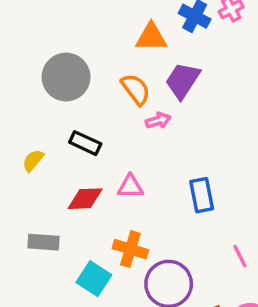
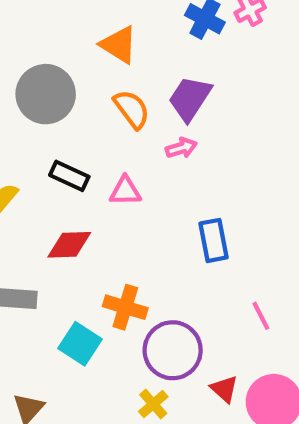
orange triangle: (151, 37) -> (119, 45), moved, turned 32
pink arrow: (158, 120) -> (181, 148), moved
pink triangle: (130, 187) -> (125, 191), moved

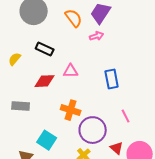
pink triangle: (125, 191) -> (71, 71), moved
pink line: (261, 316) -> (126, 116), moved
cyan square: (80, 344) -> (47, 140), moved

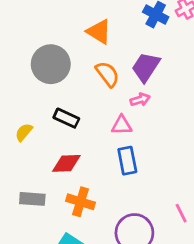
pink triangle: (71, 71) -> (122, 125), moved
blue rectangle: (112, 79) -> (127, 161), moved
orange cross: (71, 110) -> (81, 202), moved

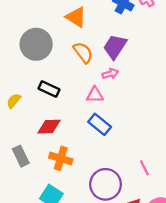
blue rectangle: (127, 161) -> (100, 124), turned -40
gray rectangle: (32, 199) -> (21, 156), turned 60

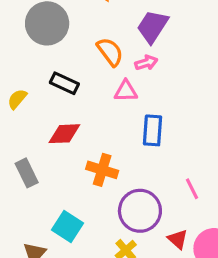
orange semicircle: (83, 53) -> (110, 52), moved
blue rectangle: (100, 124) -> (153, 130), moved, turned 55
orange cross: (61, 158) -> (102, 170), moved

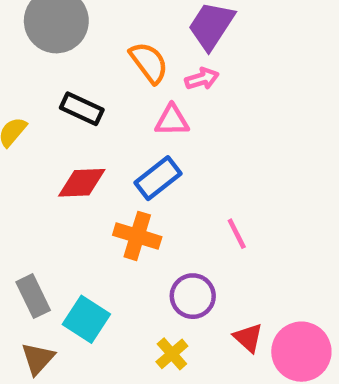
blue rectangle: (153, 130) -> (158, 178), moved, turned 48
gray rectangle: (27, 173) -> (33, 296), moved
pink line: (192, 189) -> (237, 234), moved
purple circle: (140, 211) -> (193, 296), size x0.7

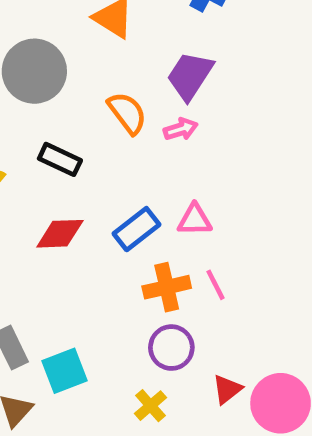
pink triangle: (172, 120) -> (195, 220), moved
orange cross: (137, 236) -> (167, 287), moved, turned -30
cyan square: (86, 319) -> (65, 371), turned 36
red triangle: (248, 338) -> (227, 389), turned 40

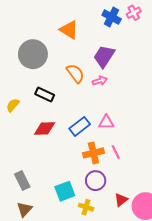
cyan square: (65, 371) -> (65, 191), moved
yellow cross: (150, 406) -> (86, 207), turned -32

